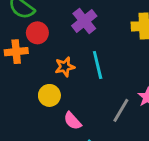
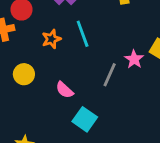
yellow circle: (49, 95) -> (24, 74), moved

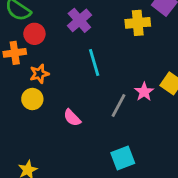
orange star: (51, 39) -> (39, 74), moved
cyan square: (85, 119) -> (123, 158), moved, turned 30

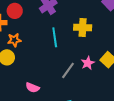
yellow cross: (138, 23) -> (83, 28), moved
pink semicircle: (72, 118) -> (32, 88), moved, turned -32

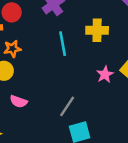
gray line: (68, 70) -> (67, 106), moved
pink semicircle: (32, 88) -> (19, 102), moved

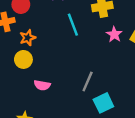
pink star: (105, 74) -> (114, 34), moved

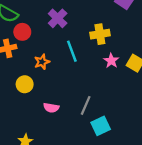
orange star: (28, 38) -> (42, 62), moved
pink semicircle: (42, 85) -> (51, 108), moved

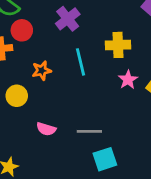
gray line: (86, 105) -> (89, 131), turned 60

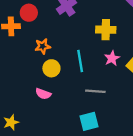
cyan line: (81, 62) -> (80, 61), moved
yellow circle: (17, 96) -> (51, 68), moved
gray line: (89, 131) -> (95, 91), moved

